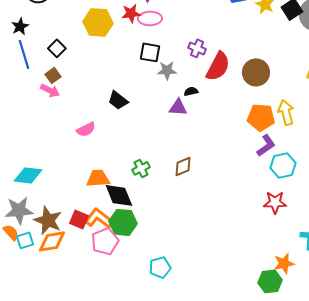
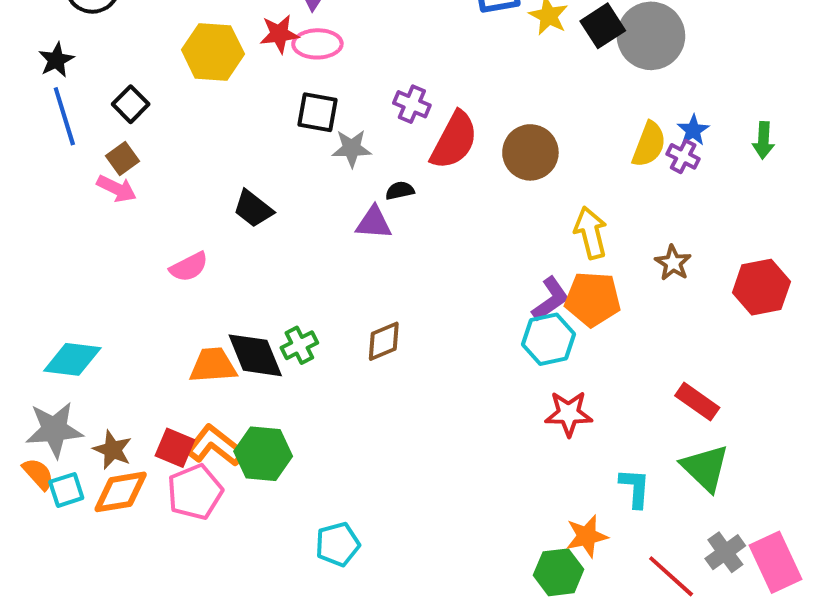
orange pentagon: (261, 117) -> (593, 299), moved
cyan hexagon: (283, 165) -> (548, 339), moved
black diamond: (119, 195) -> (255, 355), moved
brown star: (48, 220) -> (113, 450), size x0.7
pink pentagon: (105, 241) -> (195, 492), moved

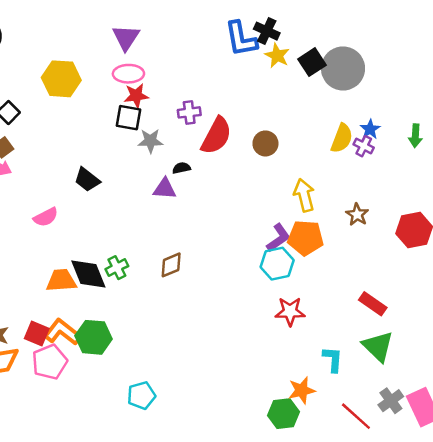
red star: (279, 34) -> (136, 96), moved
purple cross: (412, 104) -> (189, 112), turned -30
brown circle: (530, 152) -> (265, 143), size x0.7

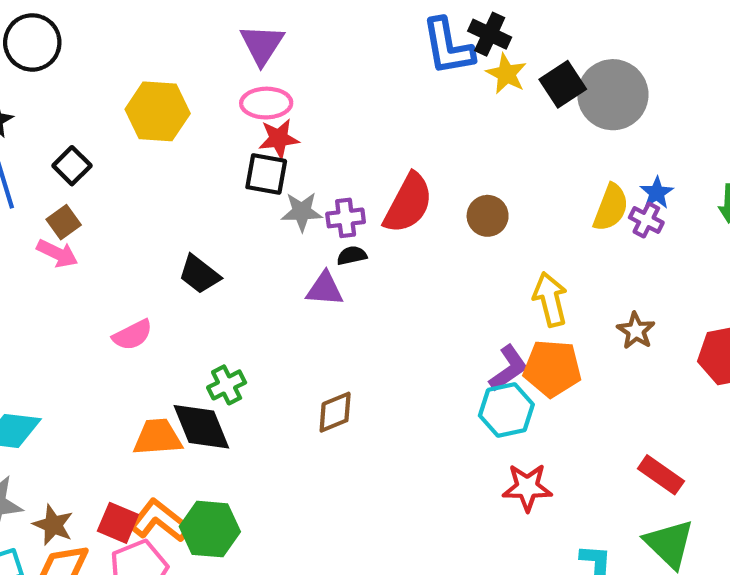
purple cross: (189, 112) -> (346, 218), moved
green cross: (117, 268) -> (227, 385), moved

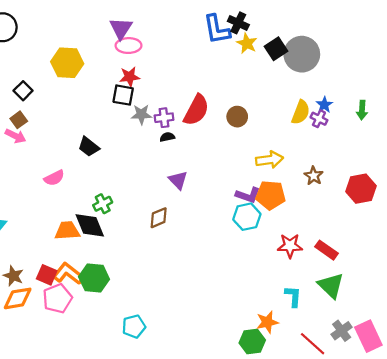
pink ellipse: (266, 103) -> (128, 46), moved
purple triangle: (325, 289) -> (178, 180), moved, turned 42
yellow arrow: (550, 299) -> (269, 160), turned 96
purple L-shape: (508, 368) -> (248, 195), turned 55
red star: (527, 487) -> (290, 246), moved

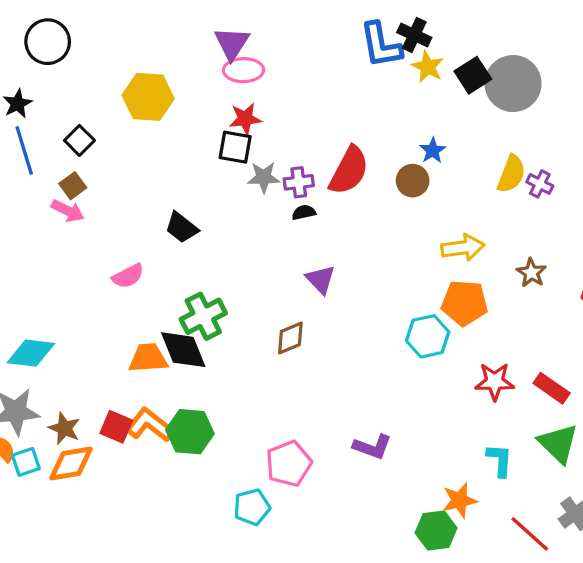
blue star: (324, 105) -> (433, 150), moved
purple L-shape: (248, 195) -> (372, 447), moved
green cross: (103, 204) -> (203, 316), size x1.5
pink pentagon: (57, 298) -> (289, 464), moved

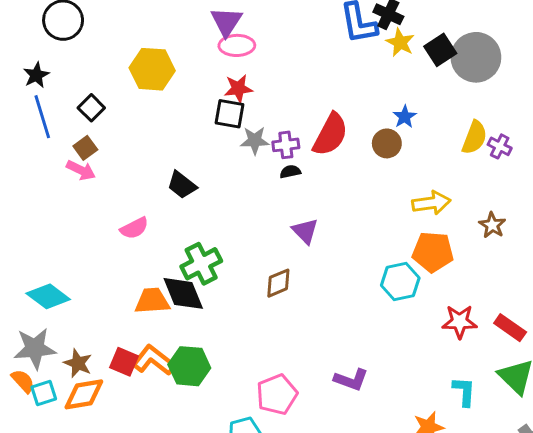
cyan diamond: (31, 353) -> (48, 296), turned 30

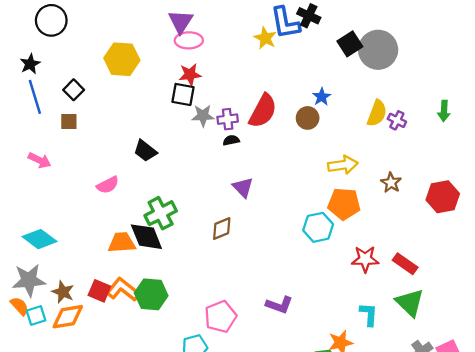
yellow star: (400, 42) -> (265, 38), moved
brown square: (85, 148) -> (69, 121), turned 36
pink arrow: (81, 170) -> (39, 160), moved

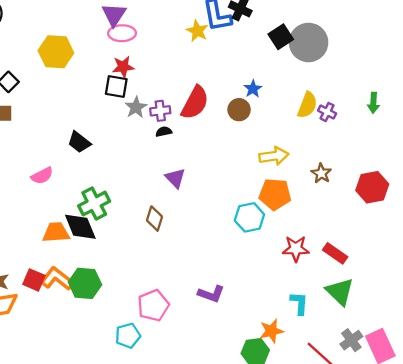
gray star: (203, 116) -> (136, 107), turned -30
brown diamond: (222, 228) -> (154, 219), turned -50

